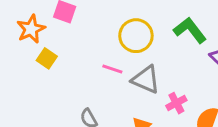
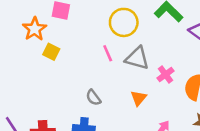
pink line: (112, 69) -> (108, 53), turned 56

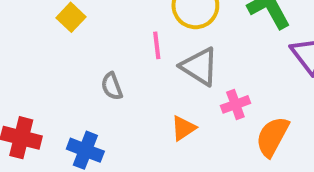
gray semicircle: (93, 98) -> (112, 86), moved

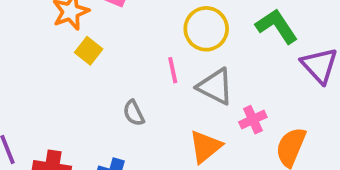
orange triangle: (183, 128) -> (205, 147), size x1.4

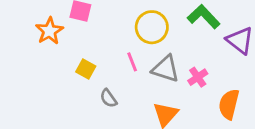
yellow square: (89, 51) -> (86, 69), moved
pink cross: (253, 120) -> (198, 77), moved

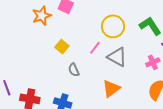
pink line: (132, 62) -> (95, 48), turned 48
pink cross: (198, 77) -> (153, 62), moved

